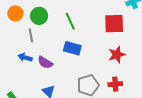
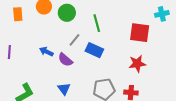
gray line: (31, 35) -> (75, 40), moved, turned 40

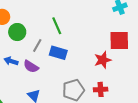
green circle: (67, 13) -> (17, 32), moved
red square: (140, 33) -> (119, 41), moved

